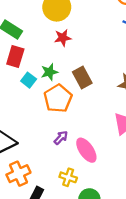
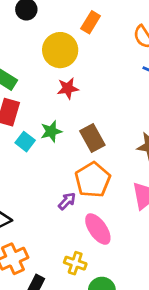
orange pentagon: (58, 98) -> (93, 180), moved
purple arrow: (61, 138) -> (67, 201), moved

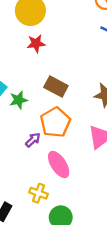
green star: (51, 131) -> (19, 100), moved
brown rectangle: (92, 138) -> (56, 86), turned -35

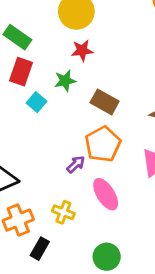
green star: (19, 100) -> (65, 81), moved
yellow cross: (38, 193) -> (63, 212), moved

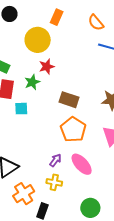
green star: (65, 81) -> (32, 82), moved
cyan square: (36, 102) -> (21, 109), turned -32
purple arrow: (76, 164) -> (55, 160), moved

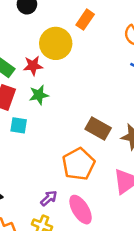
red star: (47, 67) -> (33, 66), moved
brown rectangle: (69, 100) -> (98, 128), moved

